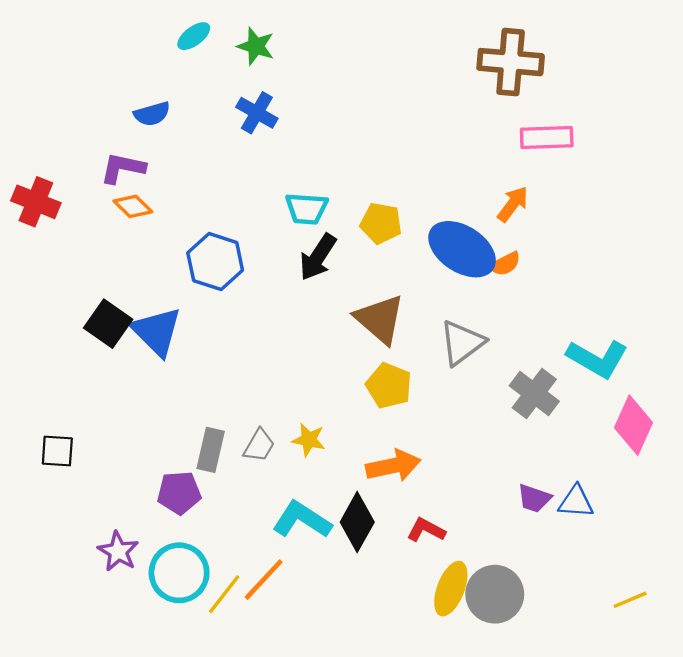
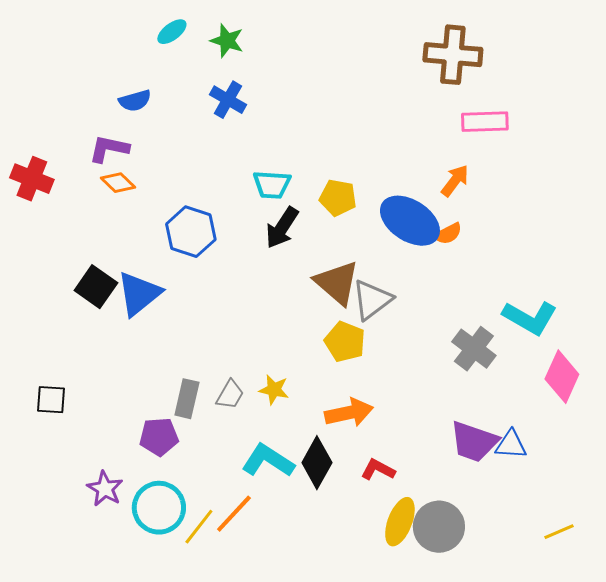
blue triangle: (157, 331) -> (139, 294), turned 36
gray triangle: (462, 343) -> (372, 300), moved
purple trapezoid: (534, 498) -> (474, 442), size x1.6

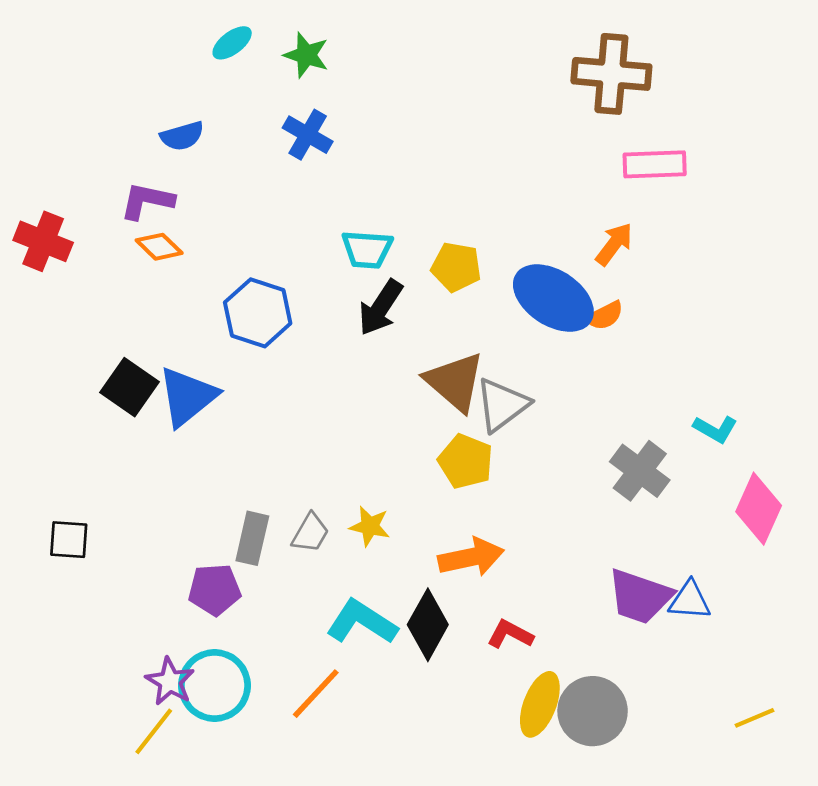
cyan L-shape: (530, 318) -> (715, 429), size x0.6
purple star: (105, 489) -> (170, 681), moved
yellow line: (199, 527) -> (154, 731), moved

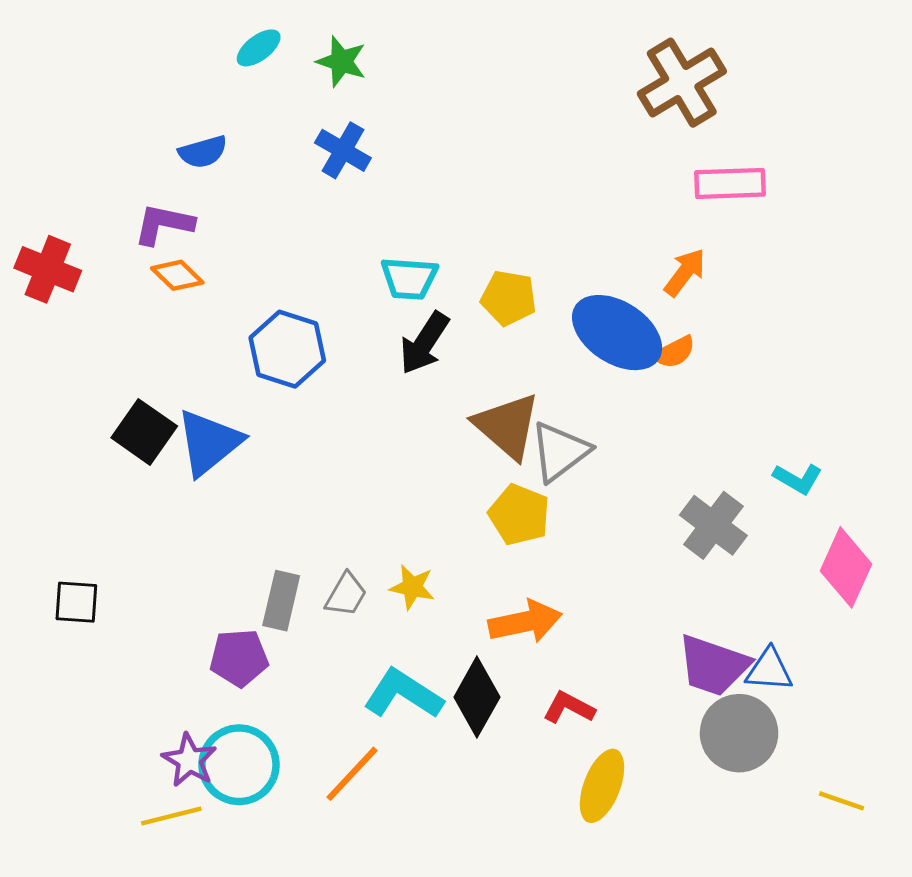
brown cross: (611, 74) -> (682, 83), turned -36
gray circle: (593, 711) -> (739, 733), moved
yellow line: (755, 718) -> (841, 801), turned 42
yellow line: (154, 731) -> (171, 816), turned 38

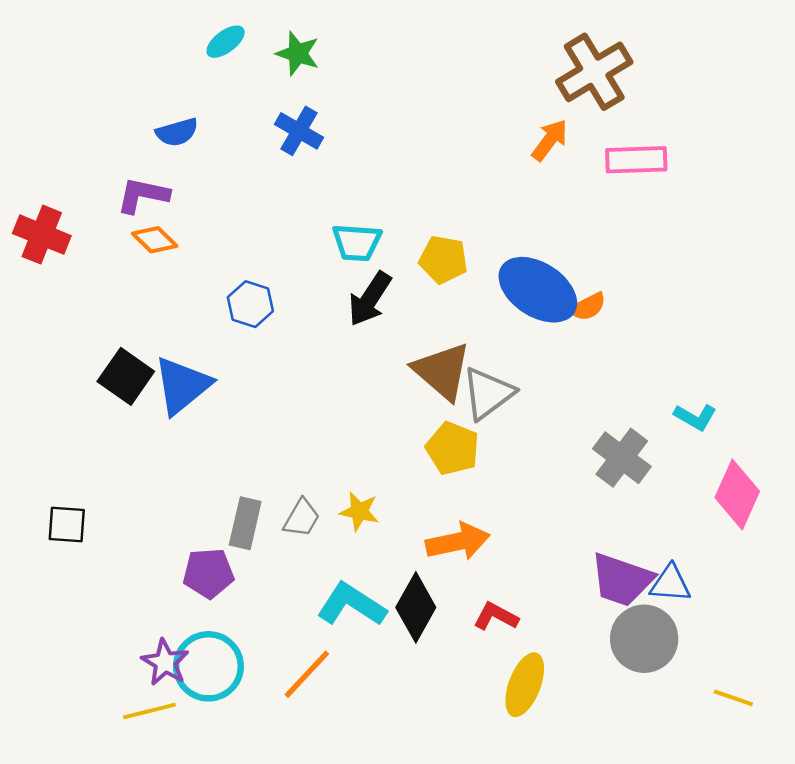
orange arrow: (685, 272) -> (550, 140), moved
blue hexagon: (287, 349) -> (250, 304), size x0.7

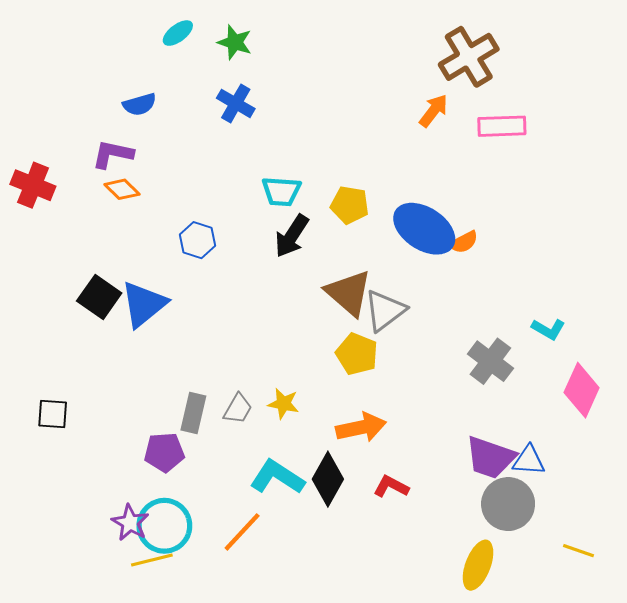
yellow ellipse: (525, 685) -> (478, 565), moved
yellow line: (149, 711) -> (152, 560), moved

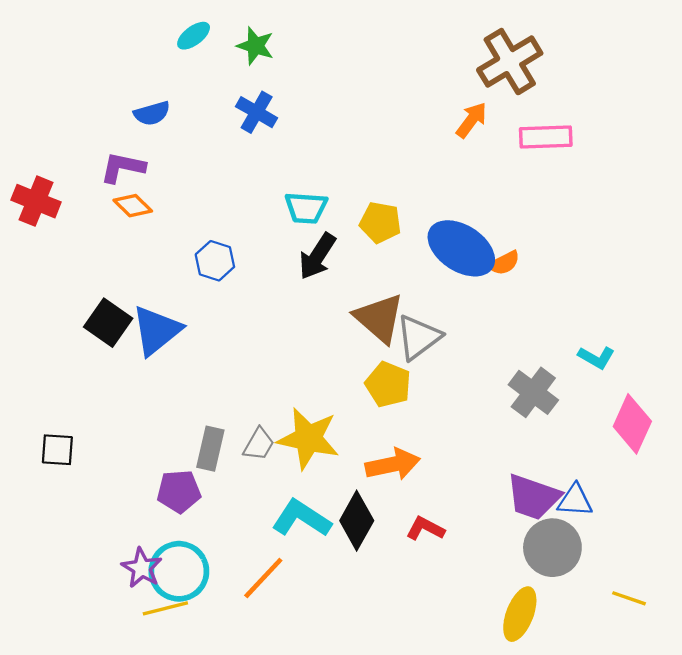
yellow star: (283, 404) -> (308, 439), size x1.8

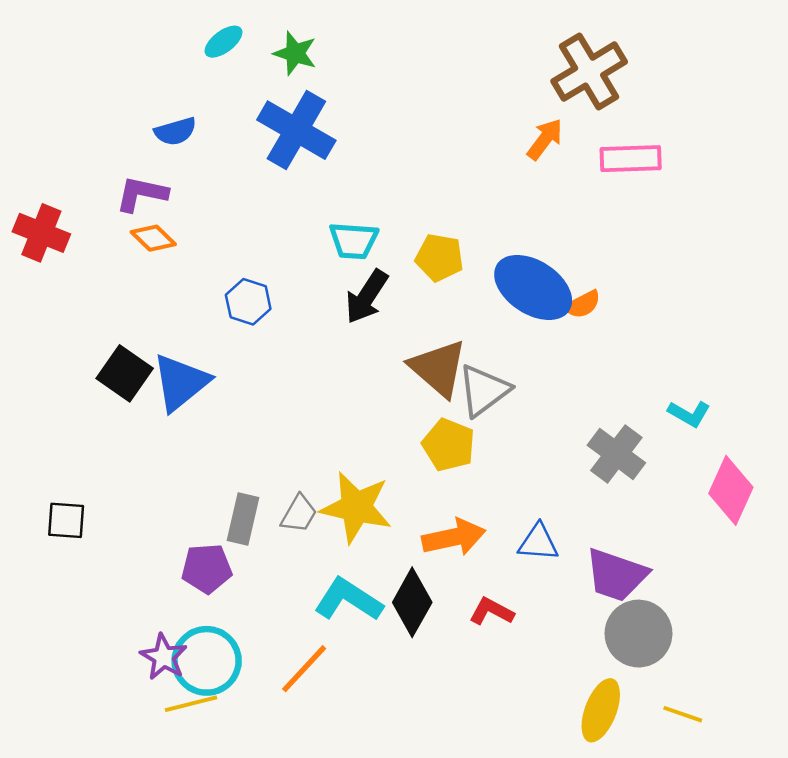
blue cross: (257, 112) -> (296, 130), size x1.6
blue triangle: (575, 500) -> (538, 542), moved
yellow line: (629, 598) -> (683, 714), moved

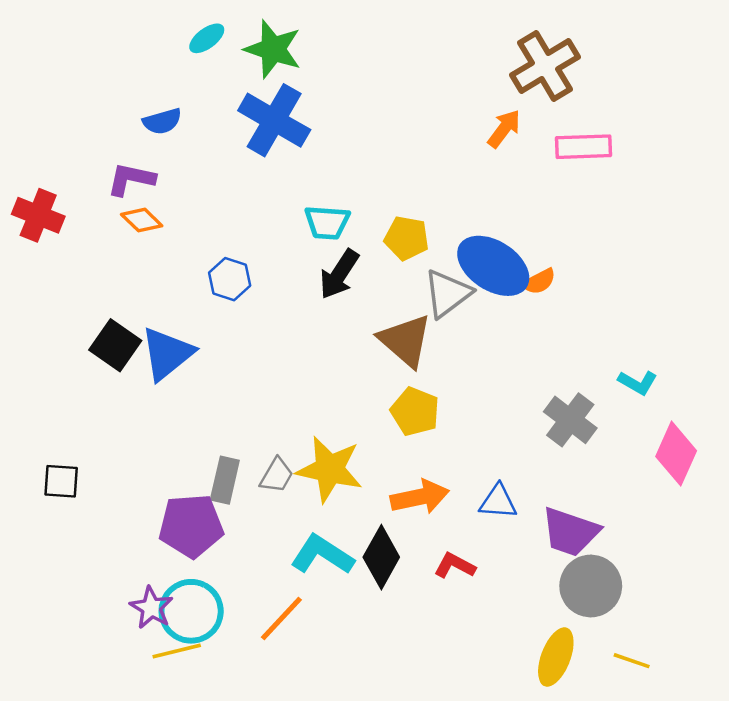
green star: (295, 53) -> (273, 49), size x1.4
gray triangle: (484, 390) -> (447, 294), moved
purple pentagon: (207, 568) -> (191, 526), size x1.4

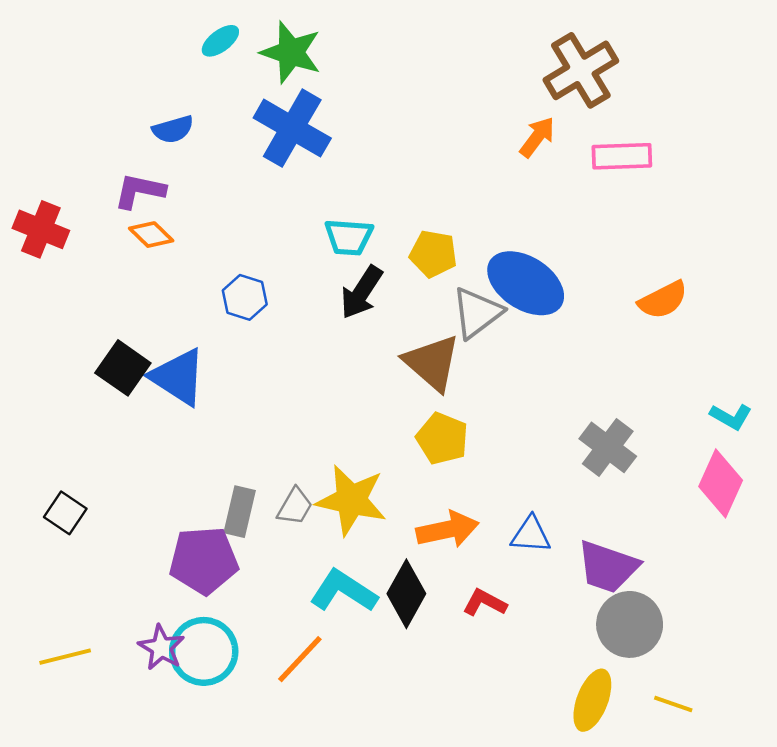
orange semicircle: (539, 281) -> (663, 300), moved, size x1.4
blue triangle: (167, 354) -> (178, 377), turned -48
cyan L-shape: (638, 383) -> (731, 417), moved
black square: (61, 481) -> (65, 513), turned 30
yellow line: (177, 651) -> (65, 657), moved

